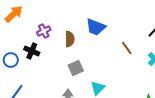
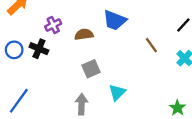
brown semicircle: (70, 39) -> (84, 34), turned -98
blue circle: (11, 60) -> (14, 50), moved

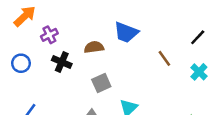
purple cross: (53, 25) -> (49, 35), moved
black cross: (39, 49) -> (62, 62), moved

